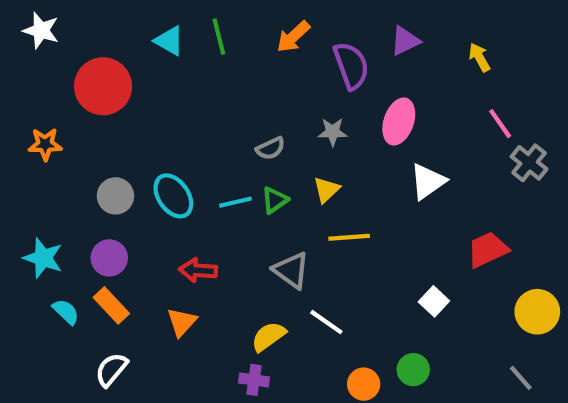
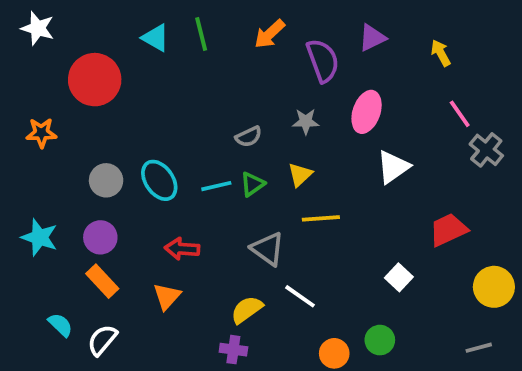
cyan semicircle: (66, 312) -> (60, 325), moved
gray line: (521, 378) -> (479, 348), turned -64

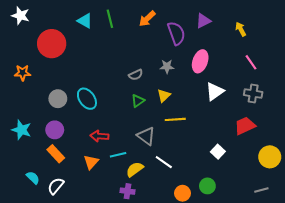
gray cross: (486, 150) -> (253, 93), moved, turned -30
cyan line: (216, 186) -> (118, 155), moved

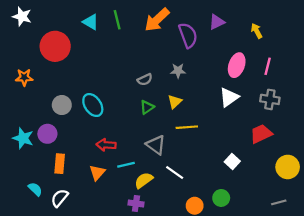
orange arrow: (147, 19) -> (157, 20), size x1.4
pink ellipse: (200, 61) -> (237, 65), moved
pink line: (251, 62) -> (268, 66), turned 49
purple circle: (55, 130) -> (47, 134), moved
orange rectangle: (56, 154) -> (60, 164), turned 48

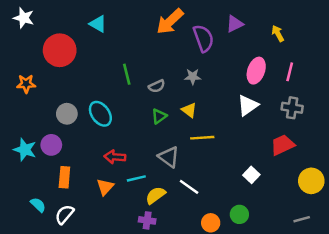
green line: (117, 20) -> (127, 74), moved
yellow triangle: (175, 102) -> (189, 110), turned -40

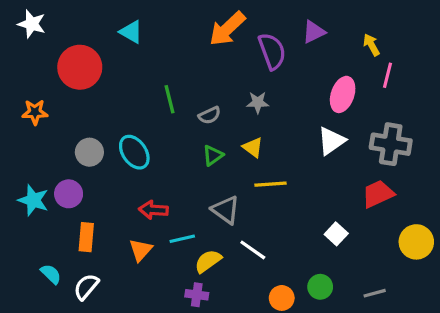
pink line: (290, 72) -> (387, 75), moved
gray cross: (292, 108) -> (391, 144), size x1.4
gray line: (302, 219) -> (375, 293), moved

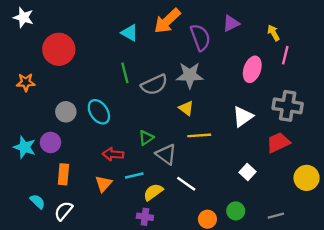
cyan triangle: (131, 32) -> (130, 33), moved
gray star: (258, 102) -> (190, 75), size x1.6
gray semicircle: (210, 115) -> (154, 85), size x1.6
white triangle: (331, 141) -> (243, 117), moved
green triangle: (213, 155) -> (146, 138), moved

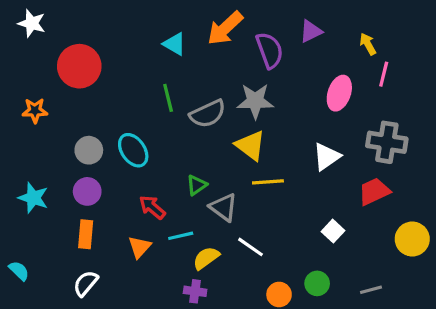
yellow triangle: (186, 108) -> (251, 145), size x1.5
purple circle: (51, 142) -> (87, 191), moved
red arrow: (113, 154) -> (152, 207), turned 36
cyan semicircle: (38, 201) -> (19, 271), moved

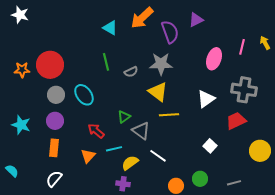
yellow arrow: (368, 44) -> (265, 43), moved
red circle: (79, 66) -> (50, 65), moved
gray semicircle: (208, 114) -> (131, 72), size x0.6

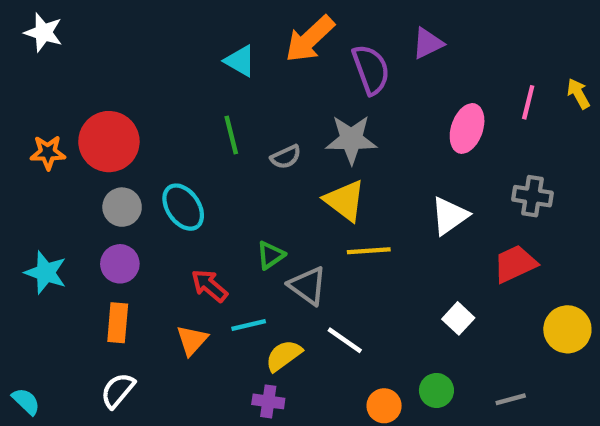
gray cross: (244, 90) -> (533, 196), size x0.7
cyan semicircle: (12, 171) -> (26, 401), moved

